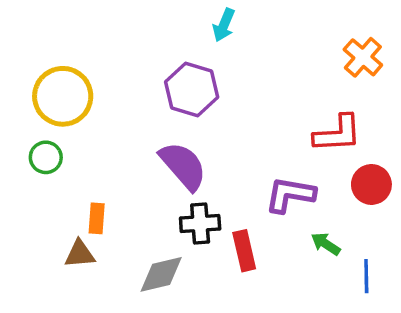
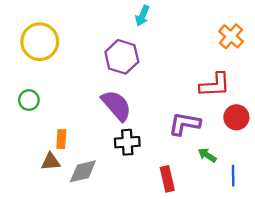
yellow circle: (63, 96) -> (40, 42), moved
red rectangle: (244, 251) -> (167, 179), moved
gray diamond: (161, 274) -> (83, 171), moved

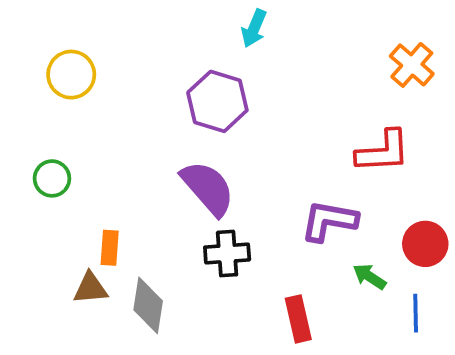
yellow circle: (40, 42) -> (71, 75), size x0.7
red circle: (236, 117) -> (425, 244), moved
gray diamond: (83, 171) -> (148, 305), turned -68

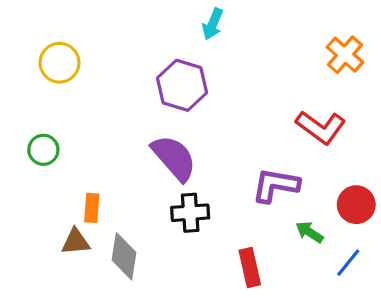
red L-shape: (383, 152) -> (321, 127), turned 39
blue line: (416, 313) -> (348, 263), turned 40

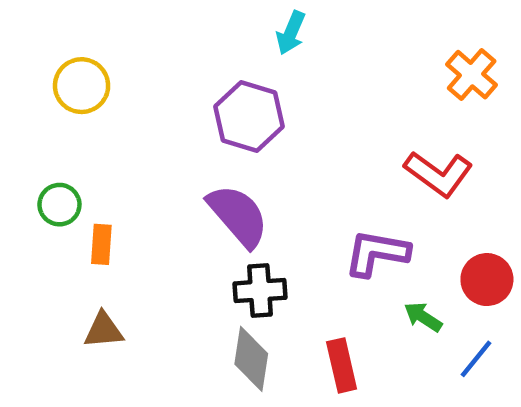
orange rectangle: (92, 208) -> (101, 244), moved
gray diamond: (124, 256) -> (251, 359), moved

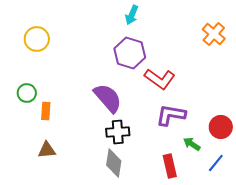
purple hexagon: (249, 116) -> (130, 53), moved
red L-shape: (438, 174) -> (160, 79), moved
red rectangle: (342, 365) -> (170, 166), moved

